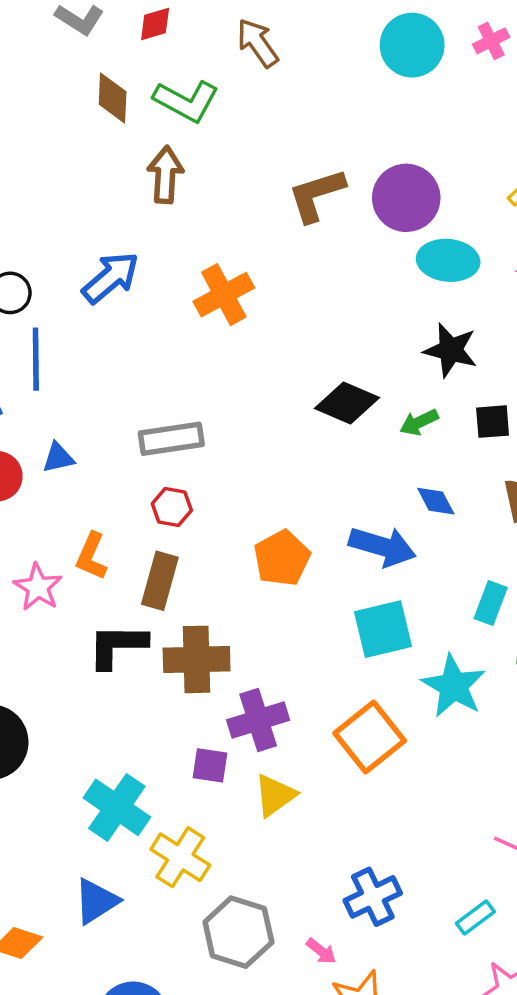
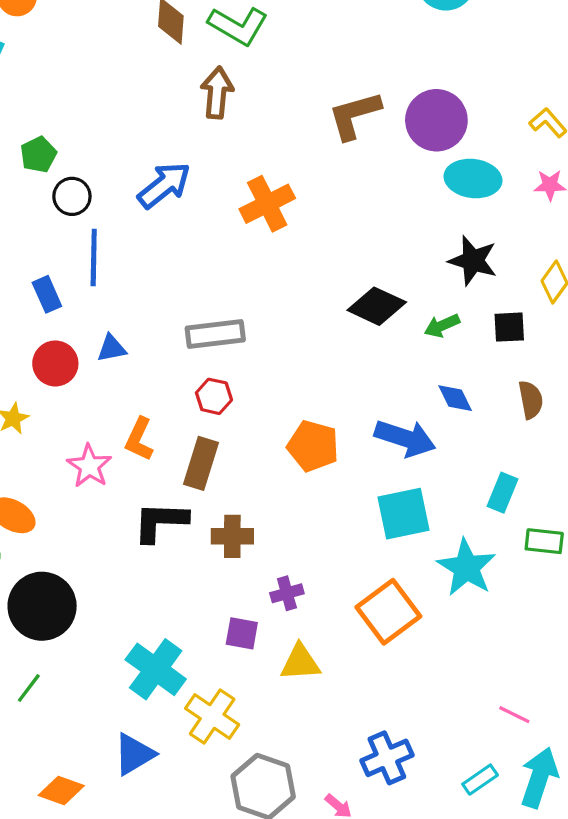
orange pentagon: (282, 558) -> (313, 446), turned -30
brown cross: (197, 659) -> (232, 536), size x0.7
purple cross: (258, 720) -> (287, 593), size x0.6
yellow triangle: (275, 795) -> (300, 663), turned 30

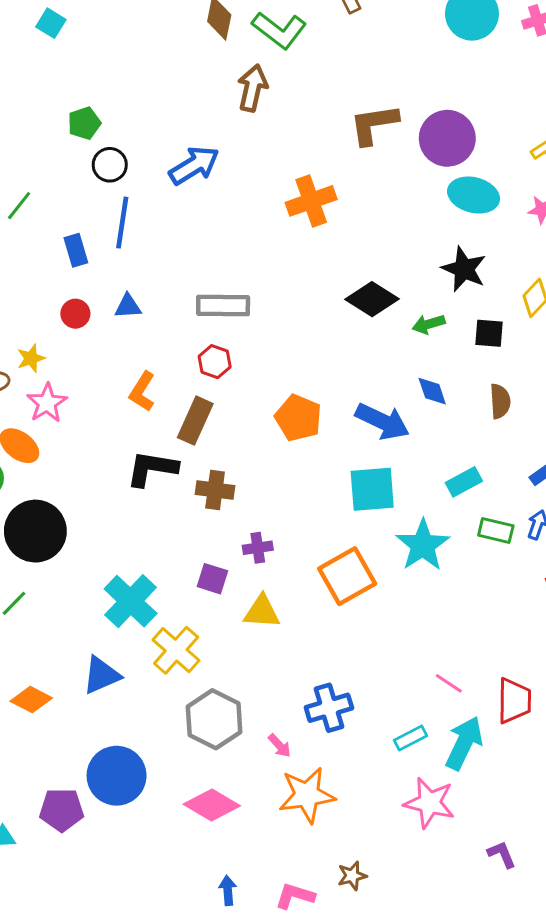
orange cross: (267, 204) -> (311, 201), moved
red circle: (55, 363) -> (75, 314), size x0.7
pink star: (89, 466) -> (47, 403), moved
cyan rectangle: (502, 493) -> (464, 482), turned 32

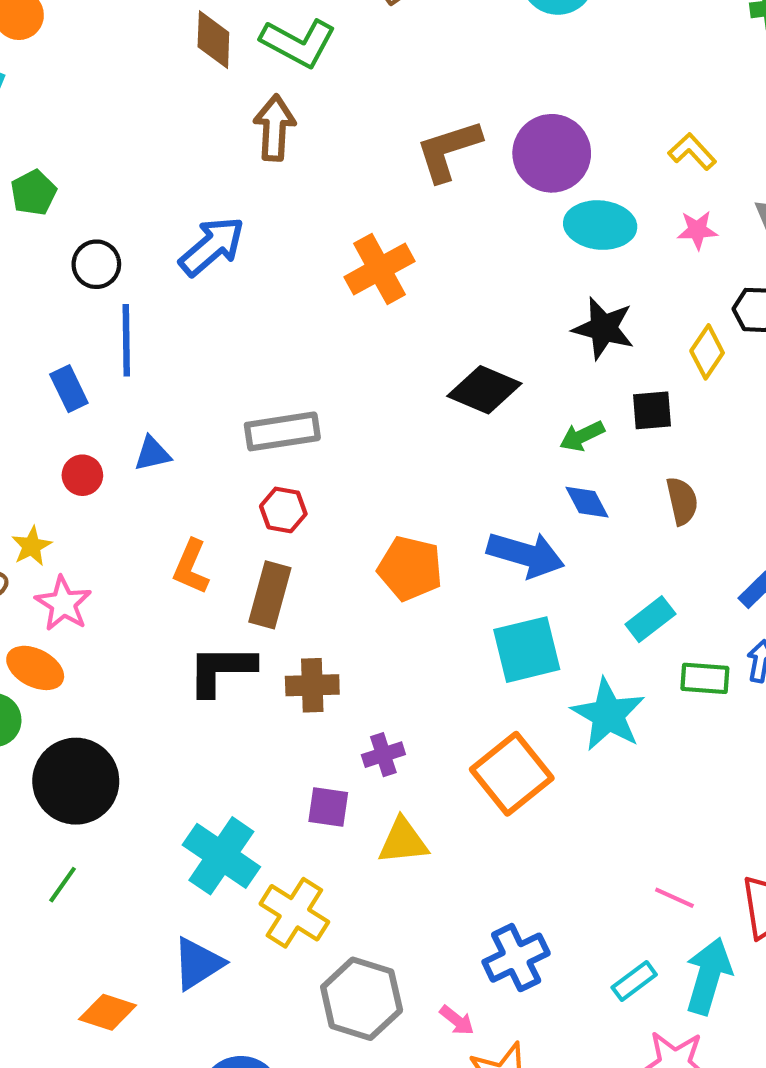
green pentagon: (84, 123) -> (33, 193), moved
green arrow: (429, 324) -> (582, 436), moved

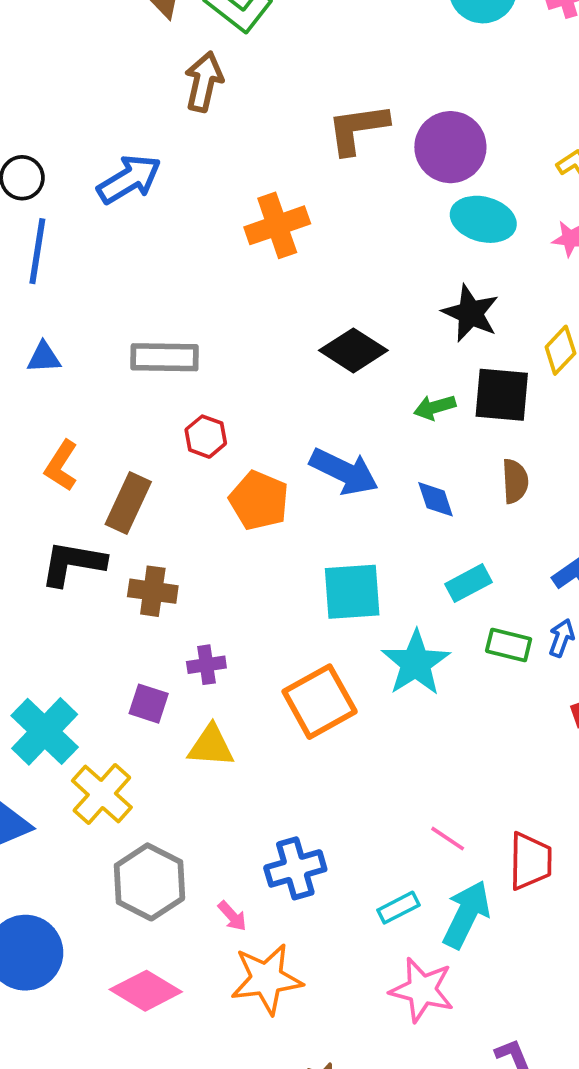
black square: (652, 410) -> (502, 395), size x1.5
blue diamond: (587, 502) -> (436, 499), moved
red hexagon: (283, 510) -> (206, 437), moved
blue arrow: (526, 555) -> (344, 472), moved

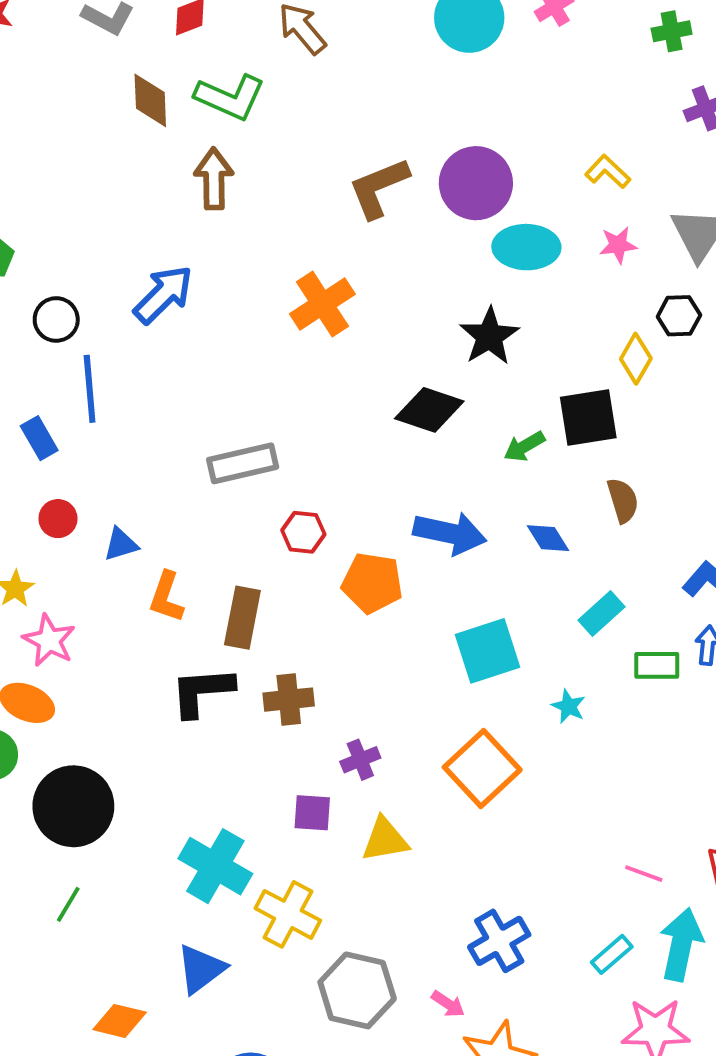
black star: (470, 313) -> (489, 336), moved, turned 30
blue triangle: (44, 357) -> (121, 544), moved
cyan star: (416, 663) -> (569, 706), size x0.5

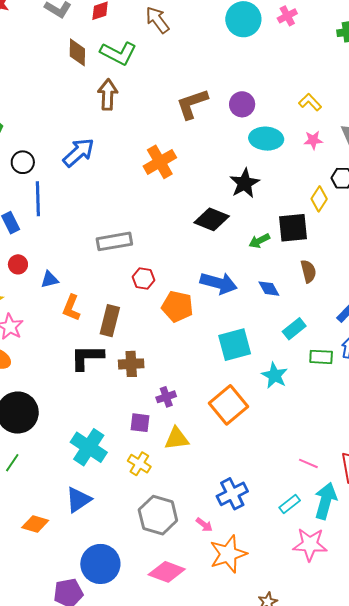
purple circle: (476, 183) -> (242, 104), size x0.7
cyan star: (569, 706) -> (275, 375), size x1.5
yellow cross: (288, 914) -> (139, 464), moved, size x0.7

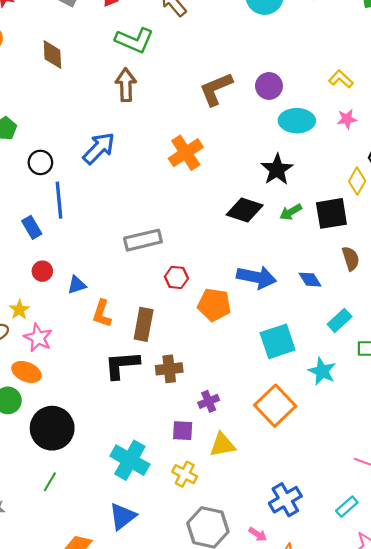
brown diamond: (77, 52) -> (52, 55), moved
green arrow: (259, 241) -> (291, 212), moved

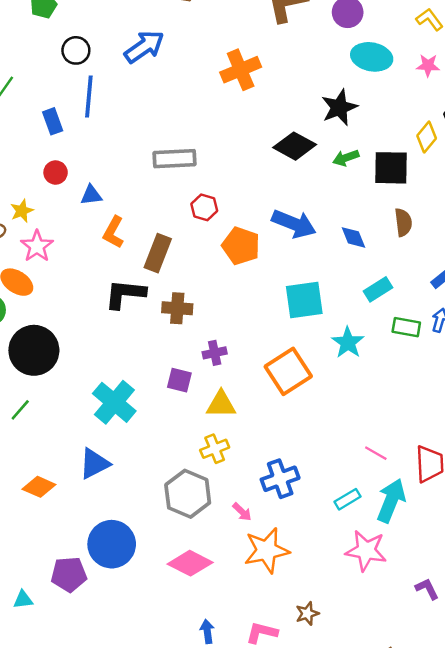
yellow cross: (185, 474) -> (215, 449), moved, turned 30

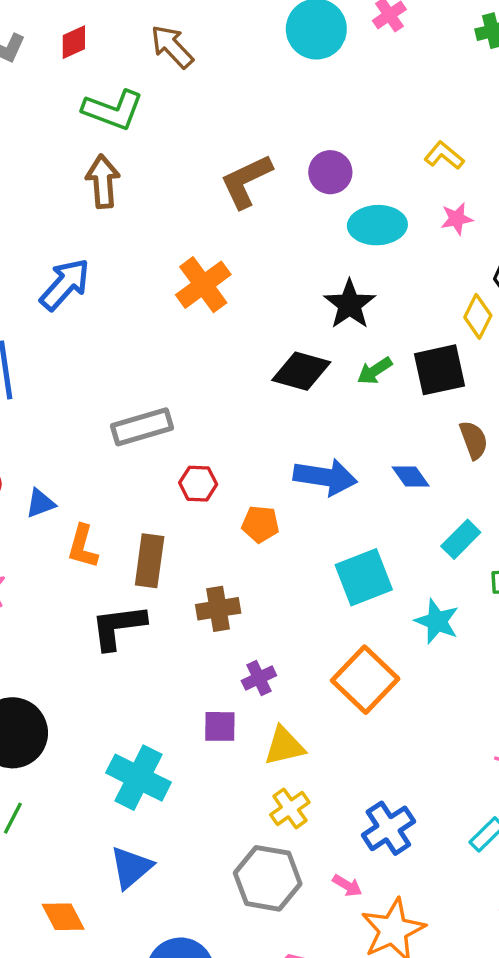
orange pentagon: (241, 246) -> (260, 524), size x0.7
brown cross: (177, 308) -> (218, 609), moved
orange diamond: (39, 487) -> (63, 917), turned 52

